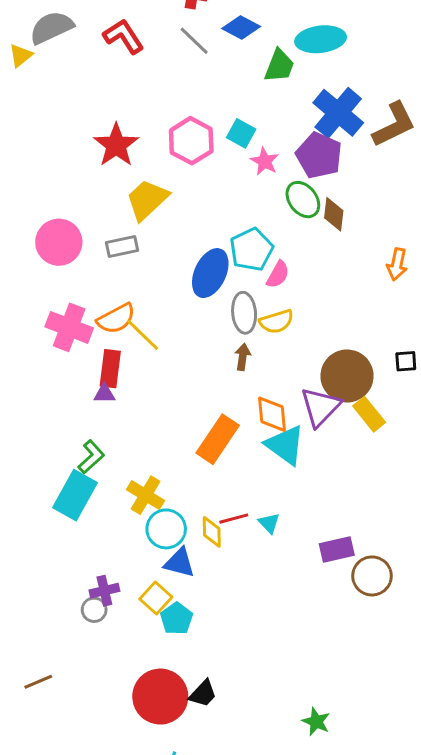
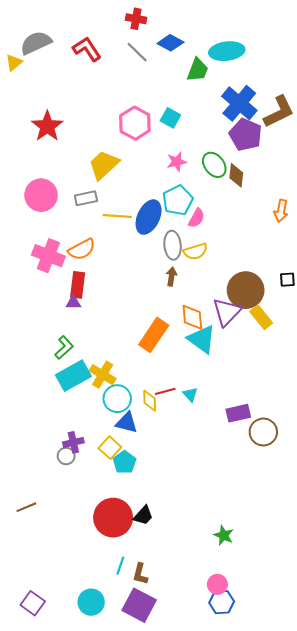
red star: (116, 145) -> (47, 126), moved
purple pentagon: (319, 155) -> (246, 135), moved
pink star: (265, 161) -> (177, 162), moved, turned 30
yellow line: (143, 335) -> (117, 216), moved, turned -40
cyan rectangle: (75, 495) -> (73, 376), moved, turned 32

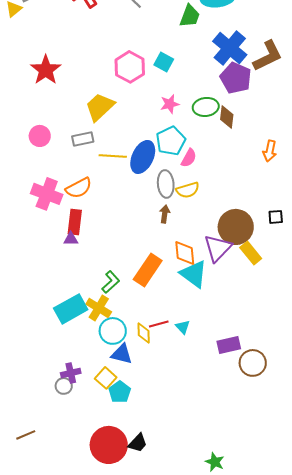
green ellipse: (214, 165) -> (206, 107), turned -60
pink circle: (41, 195) -> (40, 136), size x0.7
green L-shape: (64, 347) -> (111, 282), moved

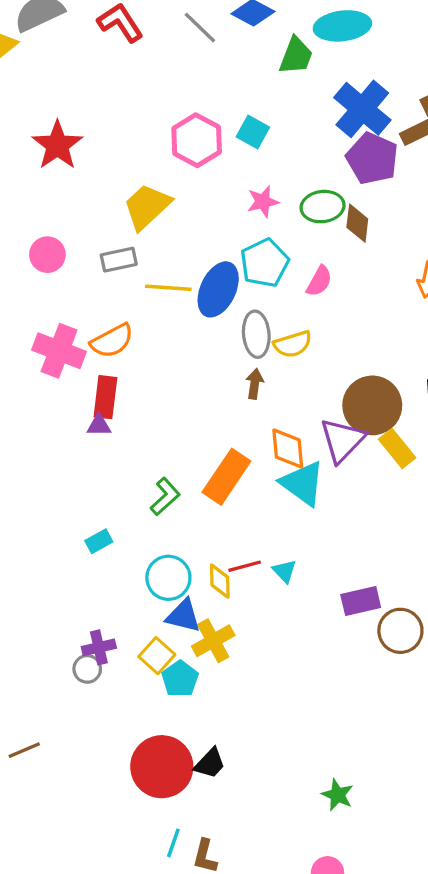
pink semicircle: (189, 158) -> (319, 281), moved
yellow cross: (99, 308) -> (213, 641), moved, turned 30
cyan rectangle: (71, 309) -> (99, 541), size x0.5

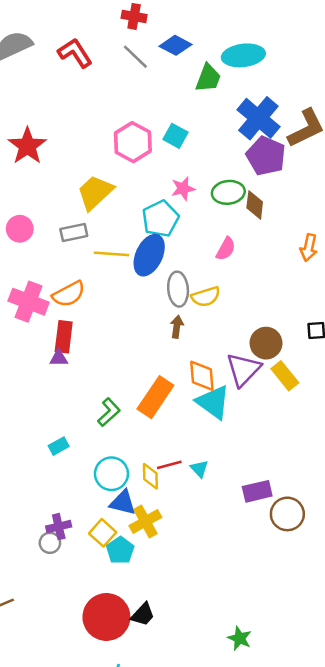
cyan pentagon: (265, 263) -> (160, 219), moved
brown circle: (372, 405) -> (266, 343), size x0.7

